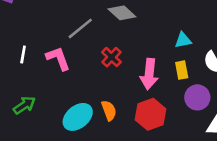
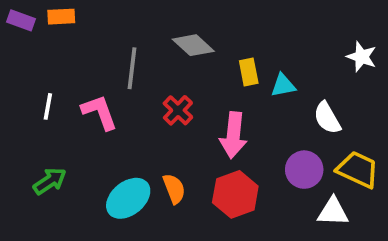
gray line: (80, 28) -> (132, 68), turned -44
yellow rectangle: (182, 70) -> (249, 72), moved

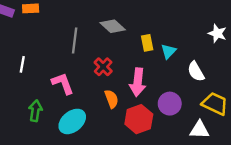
cyan triangle: (283, 85) -> (169, 51), turned -35
pink L-shape: (99, 112) -> (63, 83), moved
purple circle: (304, 170) -> (170, 104), moved
green arrow: (50, 181) -> (35, 111), moved, turned -48
orange semicircle: (174, 189) -> (111, 99), moved

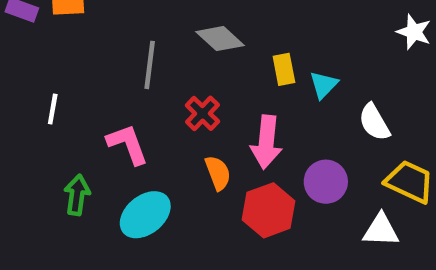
white star: (217, 33) -> (414, 32), moved

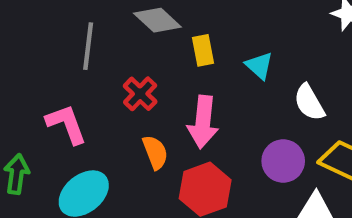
yellow rectangle: (284, 69) -> (203, 50), moved
cyan triangle: (324, 85) -> (259, 66), turned -32
purple circle: (326, 182) -> (283, 161), moved

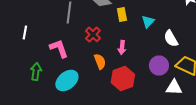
cyan triangle: (259, 66) -> (148, 21), turned 32
pink arrow: (203, 122) -> (122, 47), size x0.6

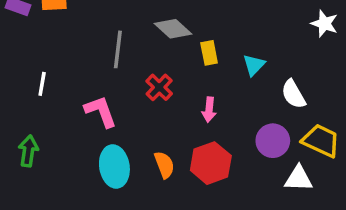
orange semicircle: (100, 61) -> (164, 165), moved
green arrow: (36, 71) -> (28, 151), moved
cyan ellipse: (67, 80) -> (114, 167), turned -60

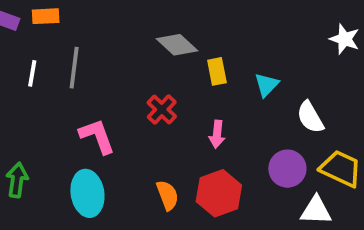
gray line: (118, 49) -> (74, 68), moved
white line: (42, 84) -> (32, 73), moved
cyan ellipse: (114, 167) -> (87, 193), moved

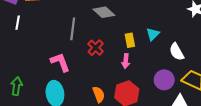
gray line: (74, 68) -> (73, 29), moved
yellow rectangle: (217, 71) -> (130, 40), moved
white line: (32, 73) -> (18, 23), moved

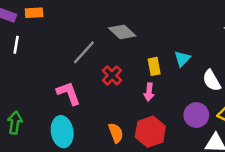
gray line: (73, 29) -> (84, 52), turned 35

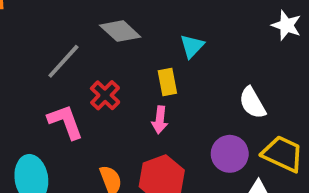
cyan triangle: (182, 59) -> (192, 46), moved
pink L-shape: (69, 93) -> (65, 122), moved

